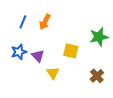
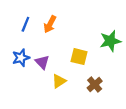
yellow triangle: (53, 73) -> (59, 81), turned 32
brown cross: (97, 76) -> (95, 85), moved

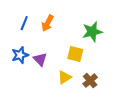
green star: (110, 41) -> (92, 32), moved
yellow triangle: (59, 81) -> (65, 77), moved

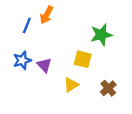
orange arrow: (48, 23) -> (47, 15), moved
brown cross: (90, 81) -> (108, 88), moved

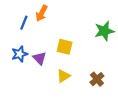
green star: (101, 35) -> (104, 31), moved
yellow square: (83, 59) -> (65, 47), moved

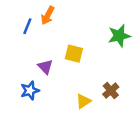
blue star: (20, 54) -> (30, 91), moved
yellow triangle: (64, 76) -> (83, 101), moved

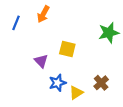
blue line: (27, 26) -> (16, 23), moved
blue star: (30, 91) -> (57, 83), moved

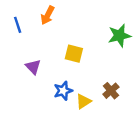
blue line: (16, 23) -> (18, 25), turned -40
purple triangle: (41, 61) -> (33, 67), moved

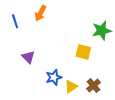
yellow square: (74, 54) -> (83, 52), moved
brown cross: (111, 91) -> (94, 86), moved

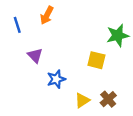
purple triangle: (28, 57) -> (35, 55), moved
blue star: (54, 77) -> (56, 79), moved

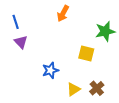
orange arrow: (47, 15) -> (63, 13), moved
purple triangle: (35, 55) -> (21, 42), moved

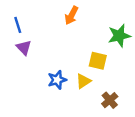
yellow triangle: (74, 89) -> (83, 81), moved

